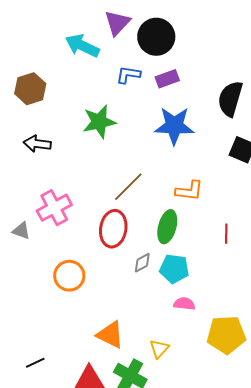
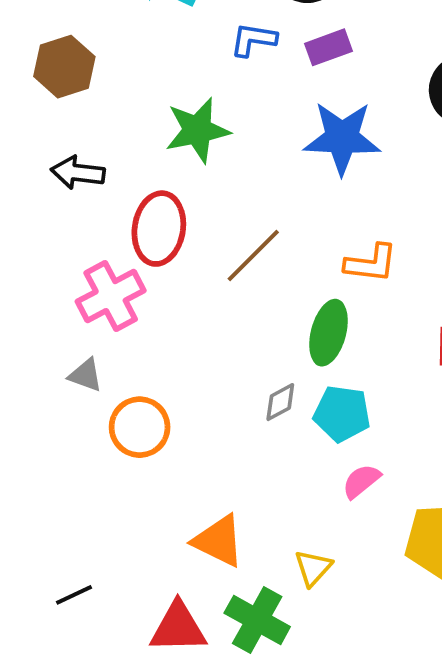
red ellipse: (113, 229) -> (159, 229), moved
gray triangle: (21, 231) -> (86, 375), moved
pink semicircle: (184, 304) -> (361, 481), turned -45

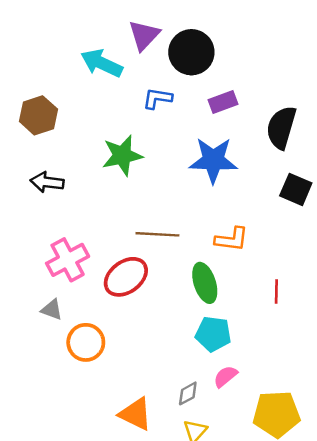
purple rectangle: (329, 47) -> (223, 102), moved
red ellipse: (159, 229) -> (126, 277), moved, turned 45
brown line: (253, 256) -> (157, 234), turned 48
green ellipse: (329, 333) -> (205, 283), turned -33
gray diamond: (280, 402) -> (188, 393), moved

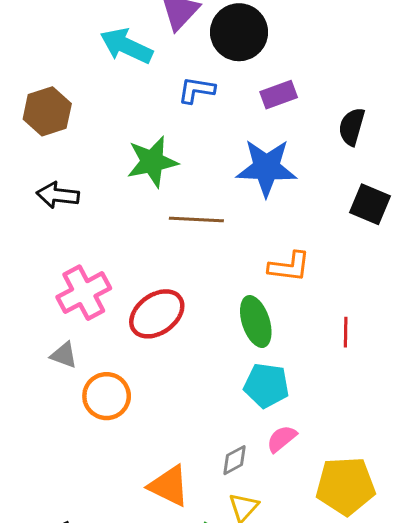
black semicircle: (281, 127) -> (352, 127), size x0.7
brown line: (157, 234) -> (196, 219), moved

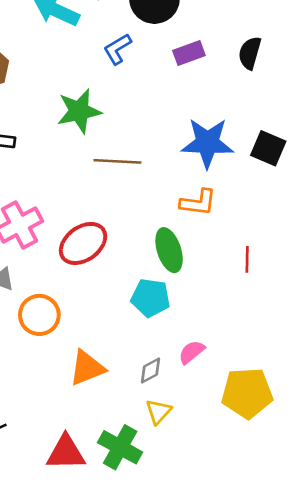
blue L-shape: (196, 90) -> (117, 49), turned -40
black semicircle: (352, 127) -> (250, 53), moved
blue star: (266, 168) -> (207, 143), moved
cyan pentagon: (266, 385) -> (151, 298), moved
orange triangle: (169, 486) -> (87, 368), moved, turned -48

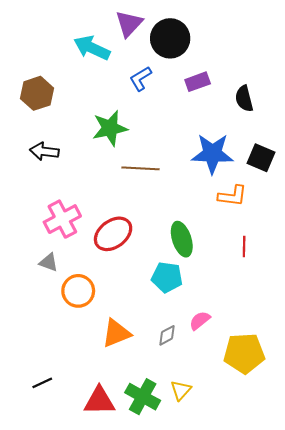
black semicircle: (250, 53) -> (244, 99), moved, turned -30
orange L-shape: (198, 202) -> (232, 196), moved
yellow triangle: (158, 412) -> (181, 390), moved

